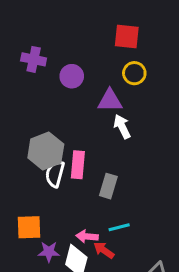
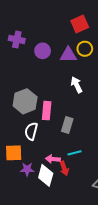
red square: (127, 37) -> (80, 24), turned -30
purple triangle: (110, 101) -> (68, 55), moved
white semicircle: (55, 174) -> (31, 131), moved
red arrow: (104, 250) -> (64, 168), turned -144

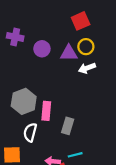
white arrow: (77, 85) -> (87, 68), moved, turned -84

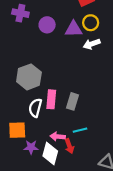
pink rectangle: (46, 111) -> (51, 99), moved

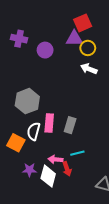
purple triangle: (74, 29) -> (74, 39), moved
white arrow: (92, 44) -> (89, 69), turned 42
orange square: (17, 130) -> (16, 143), moved, turned 30

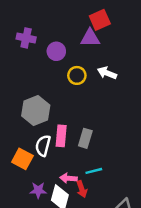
yellow circle: (88, 48) -> (77, 75), moved

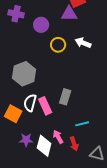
pink rectangle: (61, 136) -> (45, 106), moved, turned -30
cyan line: (94, 171) -> (82, 124), moved
pink arrow: (68, 178) -> (58, 137), moved, turned 56
red arrow: (82, 189) -> (74, 144), moved

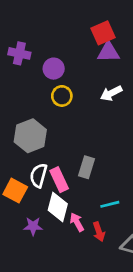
purple triangle: (69, 14) -> (108, 52), moved
white arrow: (83, 43) -> (111, 93), turned -49
yellow circle: (58, 45) -> (62, 96), moved
white diamond: (44, 146) -> (58, 207), moved

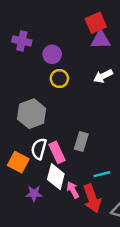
red arrow: (99, 232) -> (92, 198), size x1.6

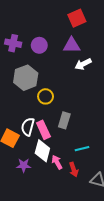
purple triangle: (101, 40) -> (72, 45), moved
purple cross: (22, 41) -> (13, 43), moved
yellow circle: (59, 79) -> (46, 96), moved
gray hexagon: (32, 114) -> (26, 78), moved
red arrow: (92, 198) -> (74, 170), size x0.6

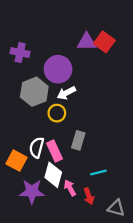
red square: (77, 18) -> (104, 42), moved, turned -30
purple circle: (39, 45) -> (58, 69), moved, size x1.5
purple triangle: (72, 45) -> (87, 42), moved
white arrow: (83, 64) -> (66, 93), moved
purple star: (24, 165) -> (32, 191), size x1.5

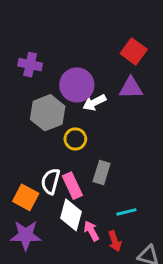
purple triangle: (87, 42) -> (131, 88), moved
white arrow: (66, 93) -> (94, 102), moved
purple star: (32, 191) -> (26, 235), moved

